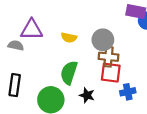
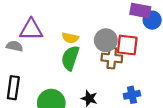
green semicircle: (69, 73) -> (70, 58), moved
red square: (111, 73) -> (127, 45), moved

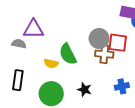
yellow semicircle: (70, 38) -> (51, 63), moved
green semicircle: (70, 58) -> (68, 54), turned -45

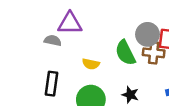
green semicircle: (68, 54) -> (125, 53), moved

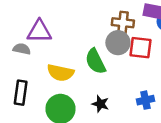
brown cross: (154, 53) -> (123, 23), moved
yellow semicircle: (91, 64) -> (61, 73), size x1.5

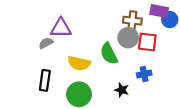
gray semicircle: (22, 49) -> (46, 43), turned -40
blue cross: (145, 100) -> (144, 74), moved
black star: (100, 104) -> (122, 90), moved

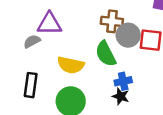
brown cross: (132, 21) -> (112, 21), moved
blue cross: (144, 74) -> (123, 81), moved

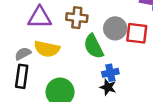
brown cross: (112, 21) -> (77, 18), moved
gray semicircle: (32, 41) -> (23, 54), moved
yellow semicircle: (71, 65) -> (47, 49), moved

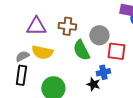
red square: (137, 33) -> (116, 51), moved
blue cross: (110, 73) -> (103, 72), moved

